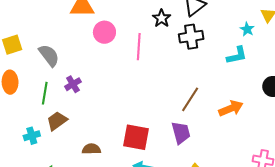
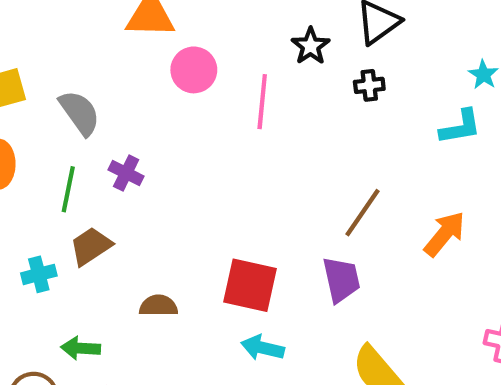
black cross: (191, 37) -> (369, 85), size x0.6
purple cross: (73, 84) -> (126, 173), turned -35
orange arrow: (231, 108) -> (444, 234), turned -30

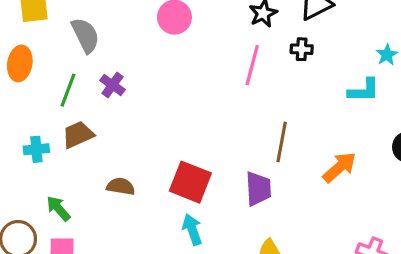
pink line: (262, 102) -> (252, 65), moved
brown line: (362, 213) -> (282, 142), turned -33
green arrow: (81, 348) -> (58, 208), turned 36
cyan arrow: (263, 348) -> (192, 230), turned 48

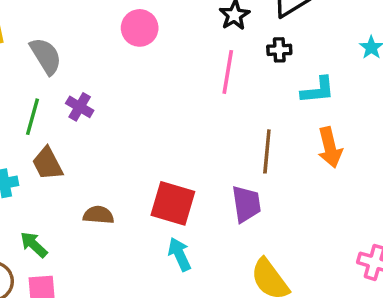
cyan L-shape: (364, 90) -> (318, 90), moved
brown trapezoid: (78, 135) -> (47, 164), turned -88
orange arrow: (339, 167) -> (330, 147), moved, turned 123

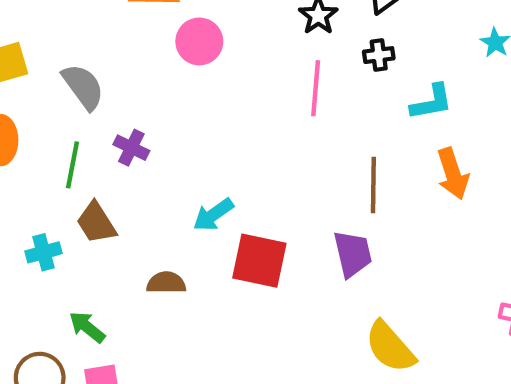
cyan arrow: (179, 254) -> (213, 215), moved, turned -96

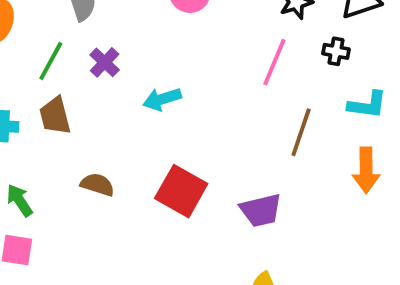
brown line: (373, 185) -> (301, 132), moved
cyan arrow: (213, 215) -> (162, 99), moved
purple trapezoid: (353, 254) -> (261, 210), turned 72

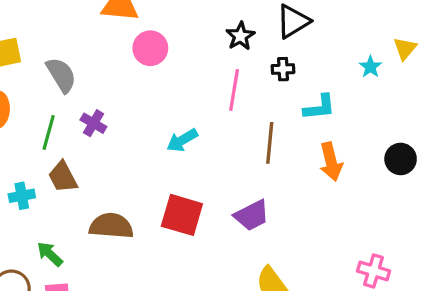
cyan arrow: (162, 99) -> (182, 140), moved
brown semicircle: (97, 185) -> (111, 226), size x1.5

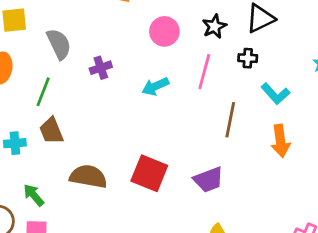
pink circle: (150, 48) -> (164, 31), moved
cyan L-shape: (319, 107) -> (275, 94), turned 48
purple cross: (93, 123) -> (101, 68), moved, turned 35
cyan arrow: (182, 140) -> (155, 86), moved

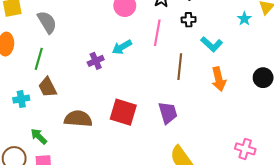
purple cross: (101, 68) -> (96, 61), moved
purple trapezoid: (209, 180) -> (168, 113), turned -80

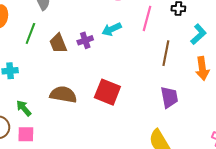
cyan L-shape: (212, 44) -> (198, 34), turned -90
brown trapezoid: (48, 87) -> (58, 43), moved
purple trapezoid: (168, 113) -> (169, 97), moved

